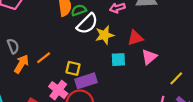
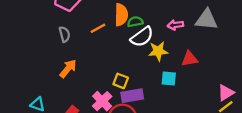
gray semicircle: (13, 46) -> (64, 34), moved
pink triangle: (149, 57) -> (226, 93), moved
orange line: (44, 58) -> (98, 28), moved

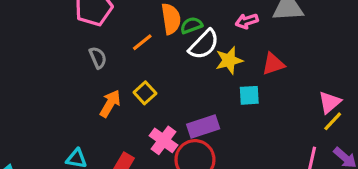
yellow square: (121, 81) -> (145, 93), moved, turned 35

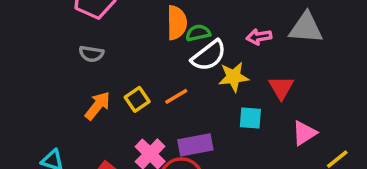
orange line: (142, 42) -> (176, 96), moved
gray semicircle: (98, 58) -> (91, 54), turned 115
red triangle: (273, 64) -> (281, 87), turned -50
pink triangle: (330, 102) -> (304, 133), moved

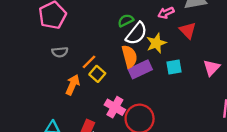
orange semicircle: (177, 23) -> (129, 56), moved
red triangle: (281, 87) -> (188, 30), moved
orange line: (176, 96) -> (89, 62), moved
purple rectangle: (195, 145) -> (140, 69), moved

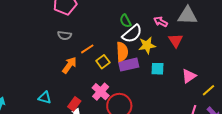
pink arrow: (166, 13) -> (161, 22), turned 40
green semicircle: (126, 20) -> (125, 21), turned -104
yellow square: (97, 74) -> (103, 62), moved

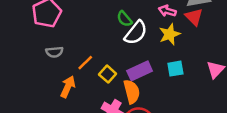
red triangle: (176, 40) -> (194, 17), moved
yellow star: (147, 45) -> (170, 34), moved
orange semicircle: (122, 52) -> (132, 92), moved

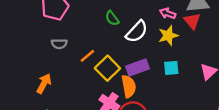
green semicircle: (124, 19) -> (112, 18), moved
yellow square: (108, 74) -> (107, 68), size x1.5
orange arrow: (68, 87) -> (44, 84), moved

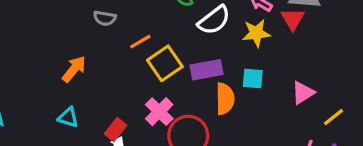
orange semicircle: (129, 86) -> (225, 99), moved

